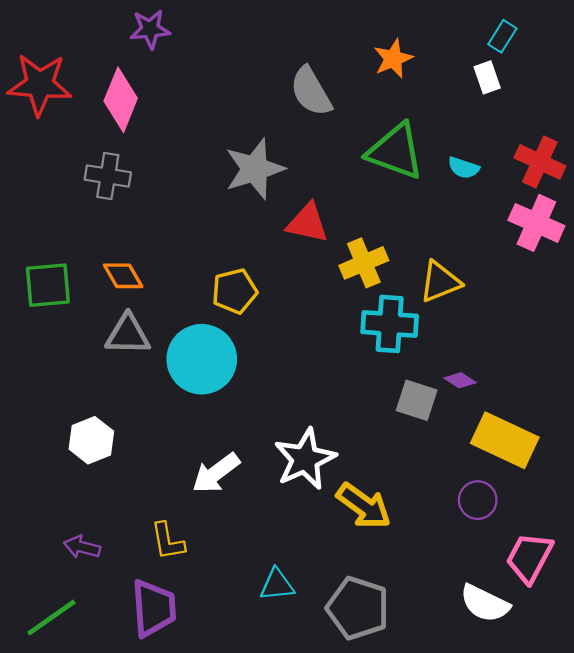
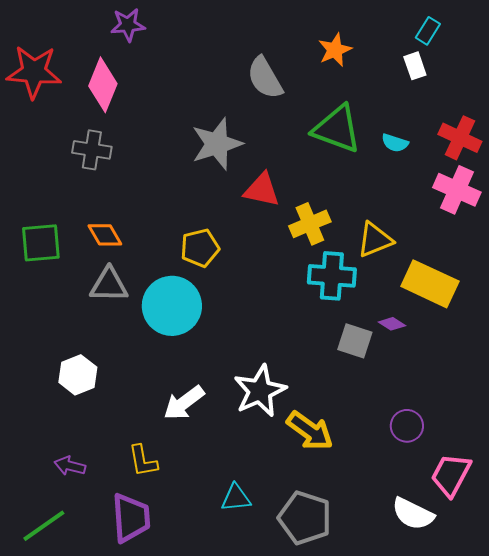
yellow rectangle: (505, 440) -> (430, 284), moved

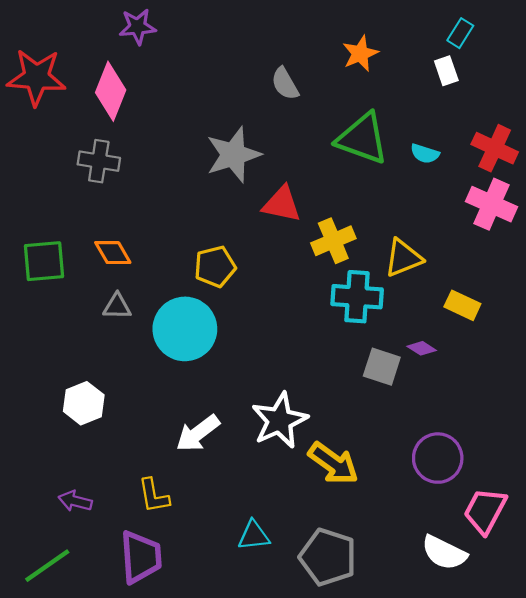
gray semicircle: (265, 78) -> (285, 84), size x0.7
yellow rectangle: (430, 284) -> (462, 305), size x0.6
gray triangle: (109, 285) -> (117, 306), size x0.7
purple circle: (407, 426) -> (438, 458), size x1.4

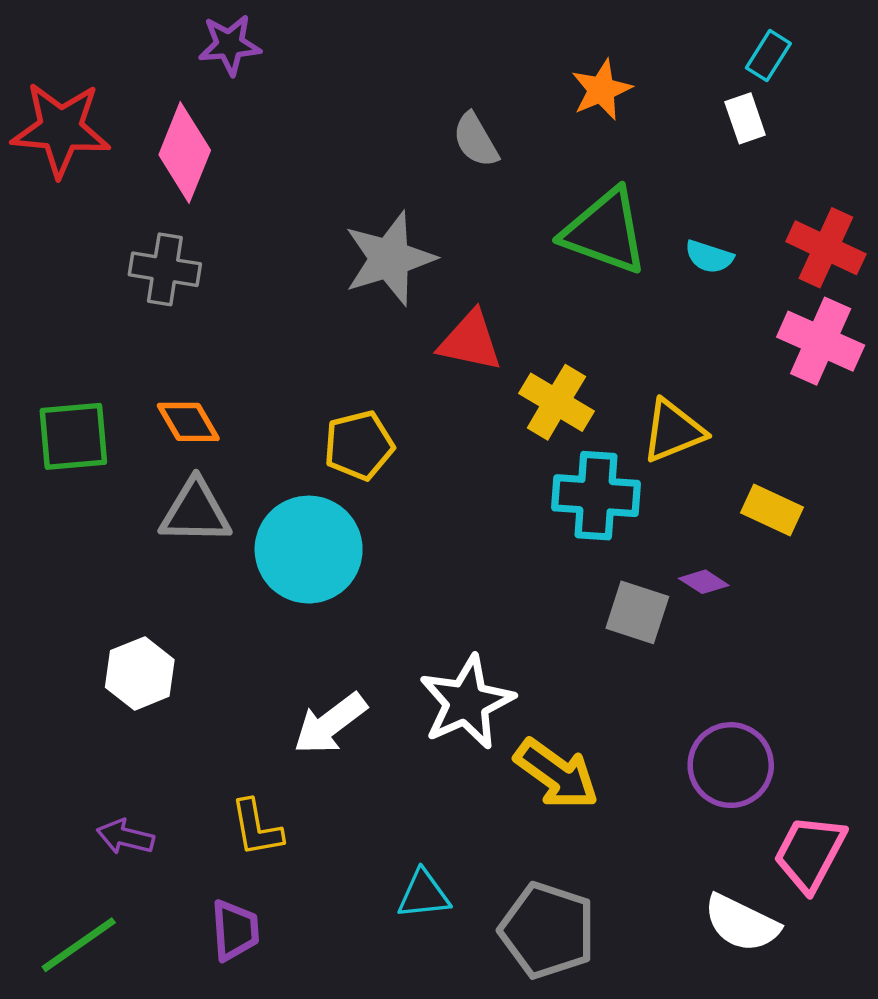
yellow cross: (333, 241) -> (556, 402), turned -36
gray triangle: (117, 306) -> (195, 512), size x1.5
purple trapezoid: (141, 557) -> (235, 930), size x0.7

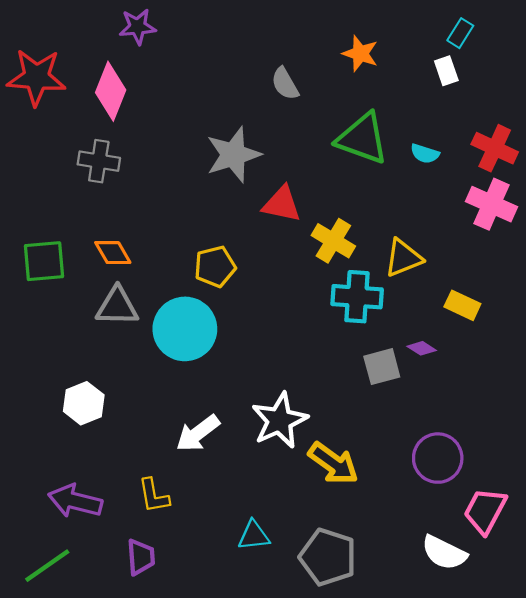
orange star: (601, 90) -> (360, 54), turned -30
gray square: (637, 612) -> (382, 367), turned -33
purple arrow: (125, 837) -> (75, 501), size x1.6

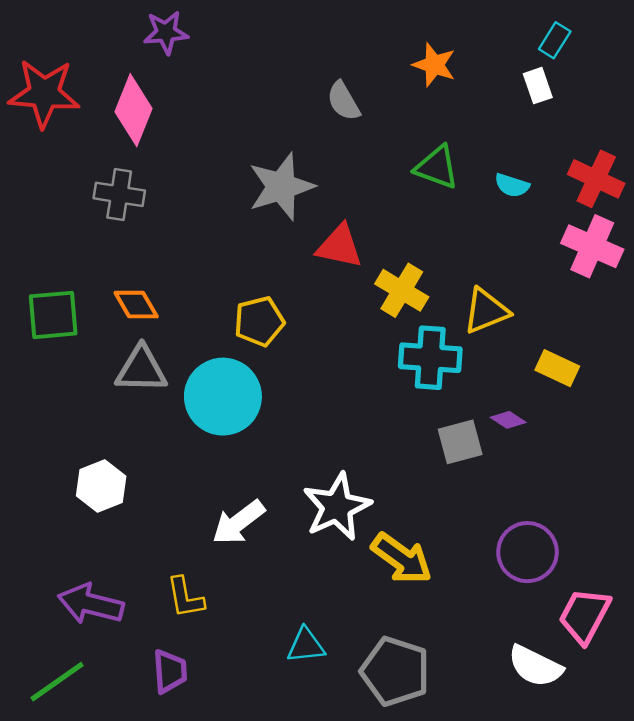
green triangle: (362, 139) -> (437, 167), size x0.7

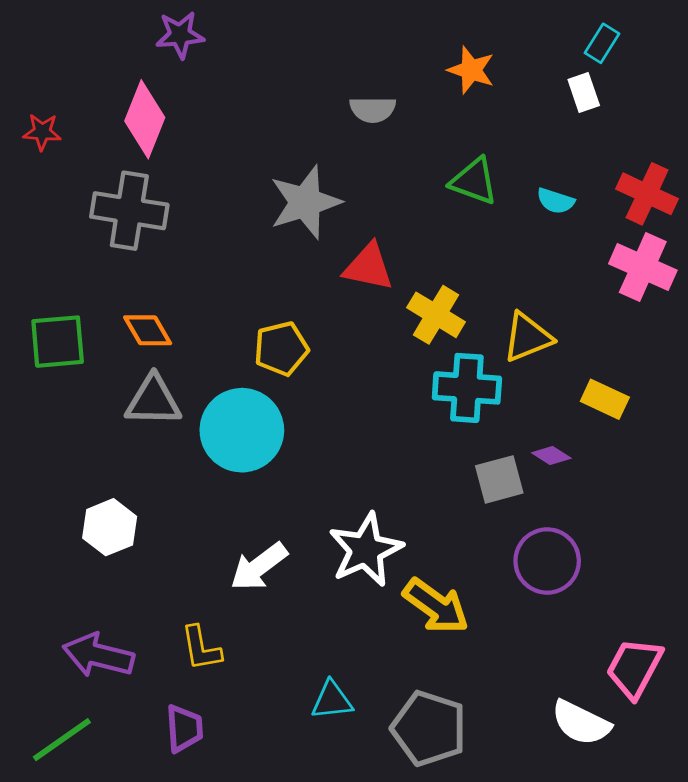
red star: (44, 93) -> (42, 132), moved, size x0.5
gray semicircle: (343, 101) -> (373, 109), turned -60
gray cross: (119, 194) -> (129, 211), size x1.4
purple circle: (527, 552) -> (547, 561), moved

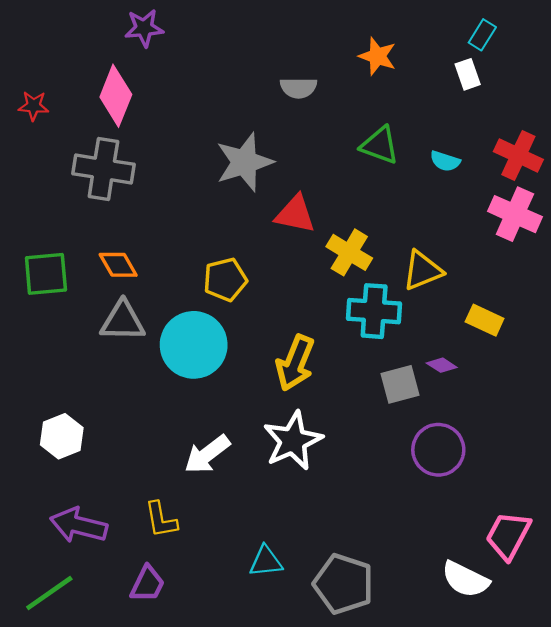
white hexagon: (110, 527) -> (62, 436), moved
yellow arrow: (436, 606) -> (295, 363), moved, turned 76
purple trapezoid: (184, 728) -> (147, 584), turned 30

